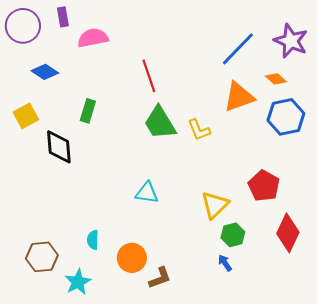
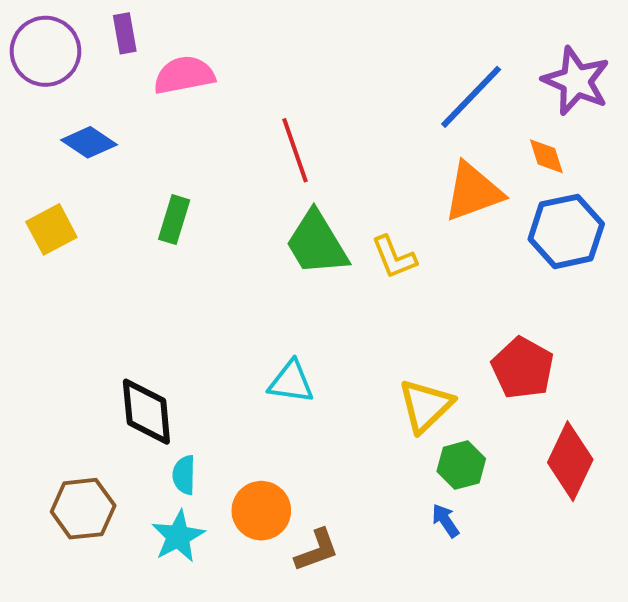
orange diamond: (276, 79) -> (546, 156), turned 30
black diamond: (59, 147) -> (146, 412), moved
cyan star: (78, 282) -> (178, 536), moved

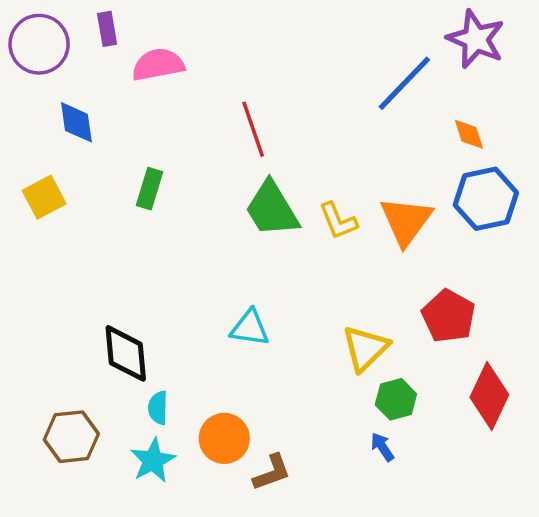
purple star: (576, 81) -> (476, 39), moved
blue diamond: (89, 142) -> (76, 122), turned 48
orange triangle: (473, 192) -> (406, 221), moved, turned -34

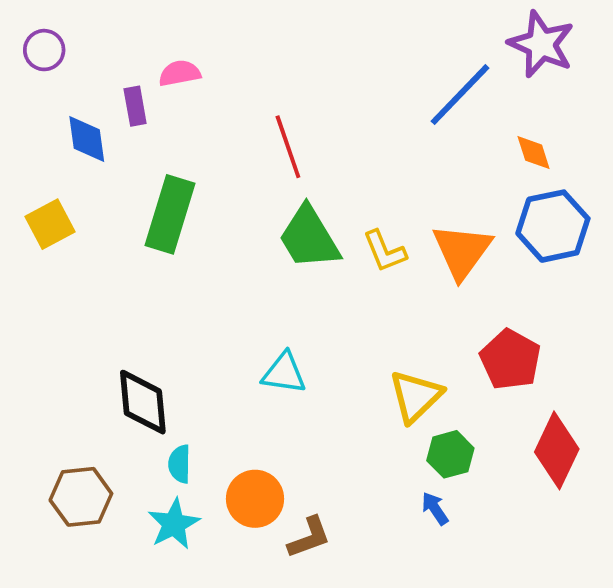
purple rectangle: (107, 29) -> (135, 106), moved
purple circle: (39, 44) -> (44, 50), size x0.6
pink semicircle: (158, 65) -> (180, 73), size x0.7
green rectangle: (150, 189) -> (170, 214), size x1.6

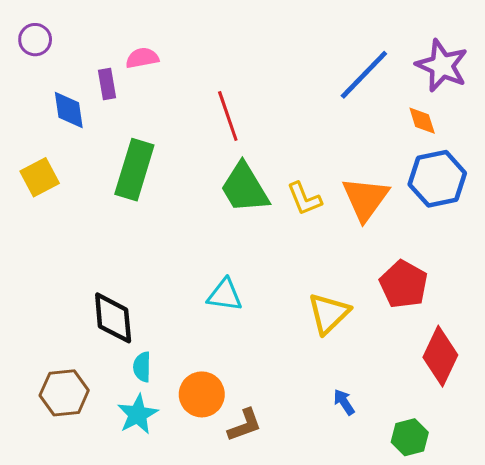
purple star: (541, 44) -> (442, 66), moved
green hexagon: (450, 454) -> (410, 437), moved

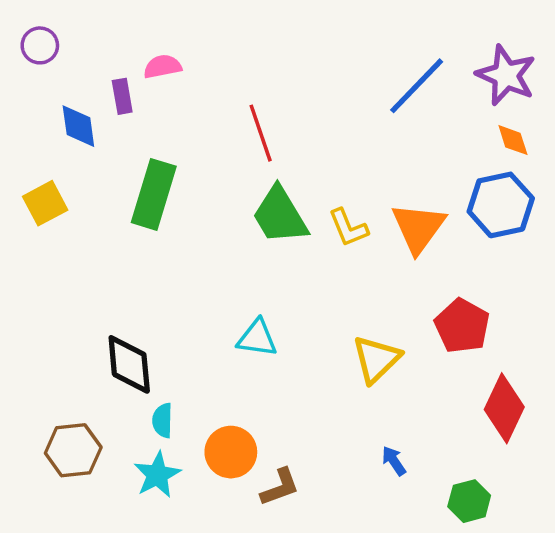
orange diamond: (422, 121) -> (513, 140), moved

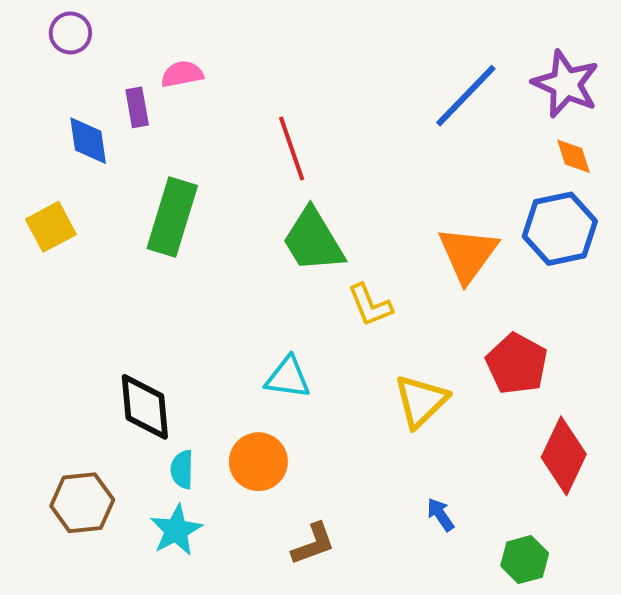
purple circle: (40, 45) -> (70, 33), moved
yellow L-shape: (348, 228) -> (370, 305), moved
orange circle: (231, 452) -> (258, 462), moved

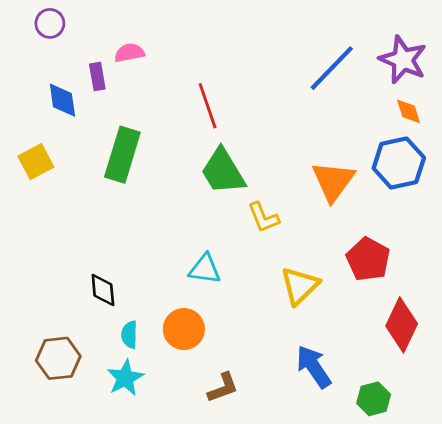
black diamond: (145, 407) -> (103, 290), size x0.7
blue arrow: (440, 515) -> (314, 367), size x1.8

